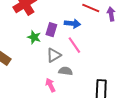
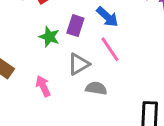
blue arrow: (72, 24) -> (107, 17), turned 35
pink arrow: (50, 85) -> (43, 86), moved

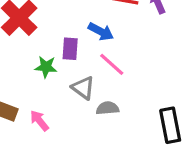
gray triangle: (79, 64) -> (83, 88), turned -40
pink arrow: (43, 86) -> (39, 121), moved

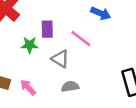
blue arrow: (101, 32) -> (101, 13), moved
gray semicircle: (107, 108) -> (70, 86), moved

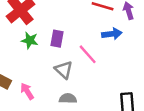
blue arrow: (101, 13) -> (112, 34), turned -42
green star: (30, 45) -> (30, 40), moved

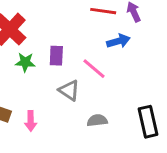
pink arrow: (27, 91) -> (31, 121), turned -140
gray semicircle: (68, 98) -> (97, 120), moved

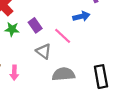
purple rectangle: (56, 56) -> (35, 25), turned -40
gray semicircle: (97, 120) -> (64, 74), size x1.5

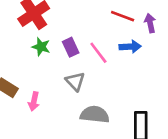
pink line: (63, 36) -> (98, 53), moved

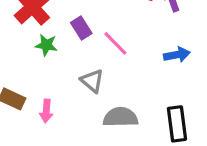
purple rectangle: (71, 47) -> (81, 28), moved
blue arrow: (130, 47) -> (177, 55), moved

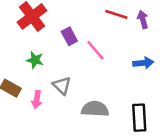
green star: (46, 45) -> (35, 60), moved
gray triangle: (92, 81) -> (62, 86), moved

